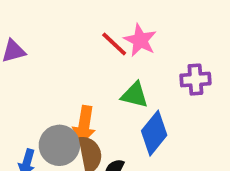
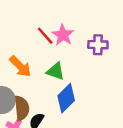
purple cross: (195, 80) -> (98, 45), moved
orange arrow: (84, 125) -> (20, 67), moved, turned -60

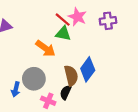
green triangle: (56, 71) -> (63, 33), moved
brown semicircle: (22, 108) -> (71, 76), moved

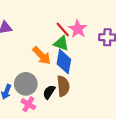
blue diamond: (88, 69) -> (64, 62), moved, turned -35
black semicircle: (66, 92) -> (49, 92), moved
pink cross: (48, 101) -> (28, 104), moved

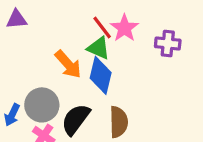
brown semicircle: (63, 86) -> (119, 122), moved
black semicircle: (49, 92) -> (76, 119), size x1.5

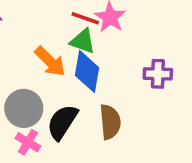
red line: (102, 28) -> (85, 18), turned -30
purple cross: (168, 43) -> (158, 74), moved

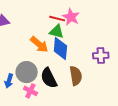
purple cross: (158, 74) -> (101, 56), moved
black semicircle: (62, 122) -> (49, 78), turned -55

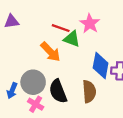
red line: (57, 19) -> (61, 28), moved
blue diamond: (60, 48) -> (101, 65), moved

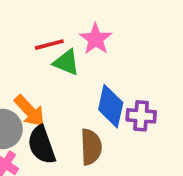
red line: (61, 28) -> (49, 45), turned -36
orange arrow: (50, 52) -> (30, 111), moved

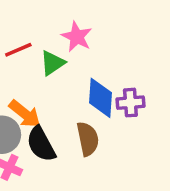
red line: (49, 45) -> (18, 50), moved
green triangle: (66, 62) -> (52, 63), turned -48

